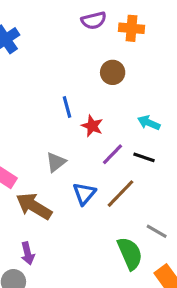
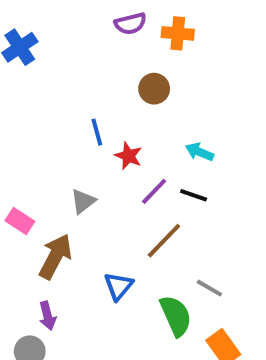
blue triangle: (84, 194) -> (119, 286), moved
brown arrow: (34, 206) -> (55, 257), turned 87

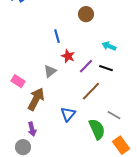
red star: (128, 156) -> (68, 56), moved

